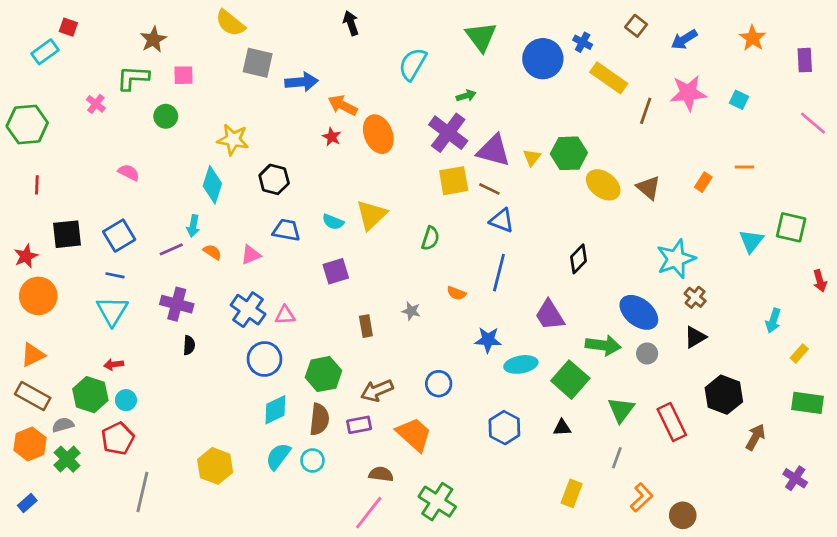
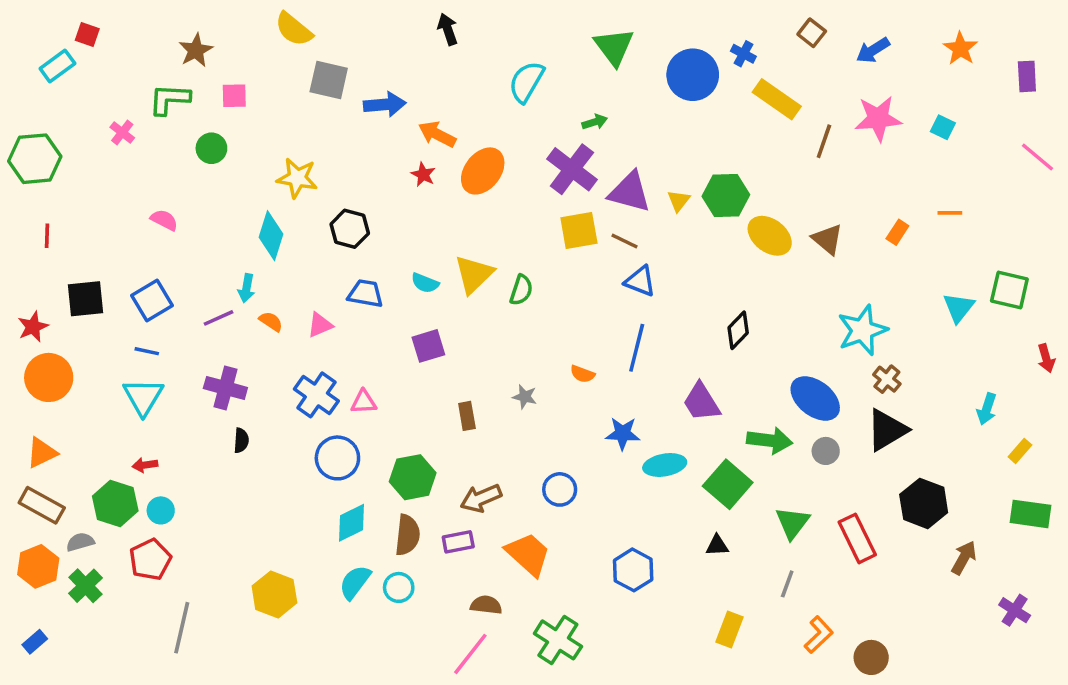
orange ellipse: (378, 134) -> (483, 171), turned 60
green semicircle: (430, 238) -> (521, 290), moved
black triangle: (695, 337) -> (887, 430), size x1.5
blue hexagon: (504, 428) -> (633, 570), moved

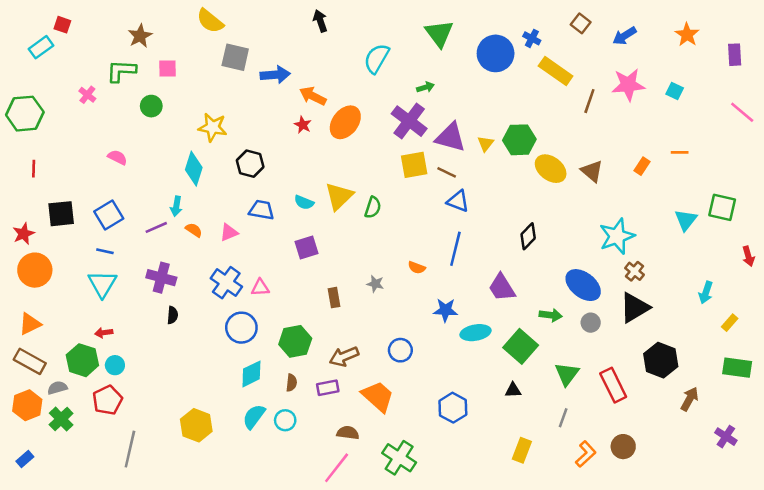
green arrow: (770, 440) -> (551, 315), size x0.7
brown semicircle: (407, 535) -> (291, 383), size x0.6
brown circle: (871, 657) -> (623, 447), moved

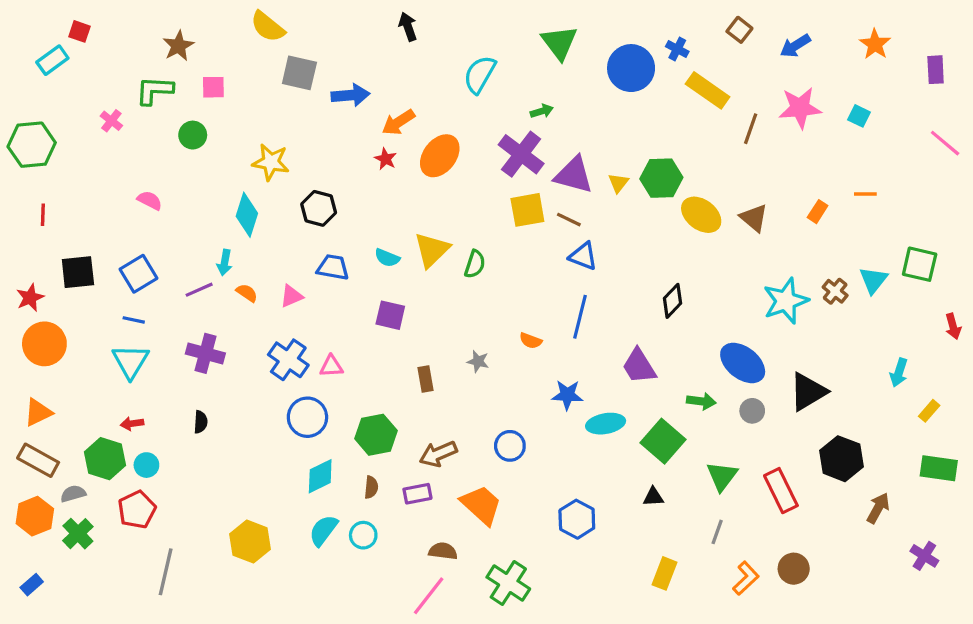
orange arrow: (313, 96) -> (398, 122), turned -60
purple square: (306, 247) -> (390, 315), turned 30
brown cross: (634, 271) -> (835, 291), moved
black semicircle: (173, 315) -> (201, 422), moved

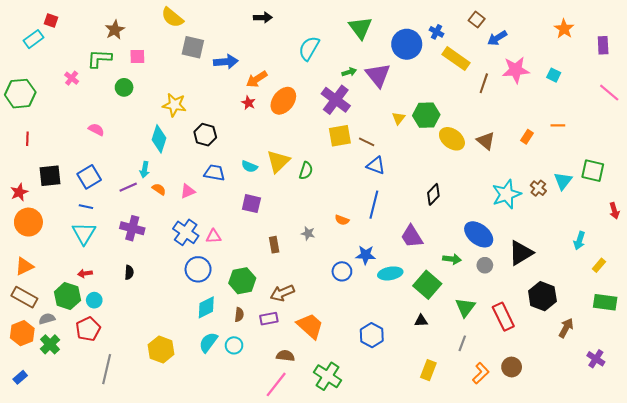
black arrow: (408, 27) -> (263, 17), turned 108
blue arrow: (795, 46) -> (497, 38), moved
purple triangle: (574, 175) -> (378, 75), moved, turned 36
blue circle: (510, 446) -> (342, 271), moved

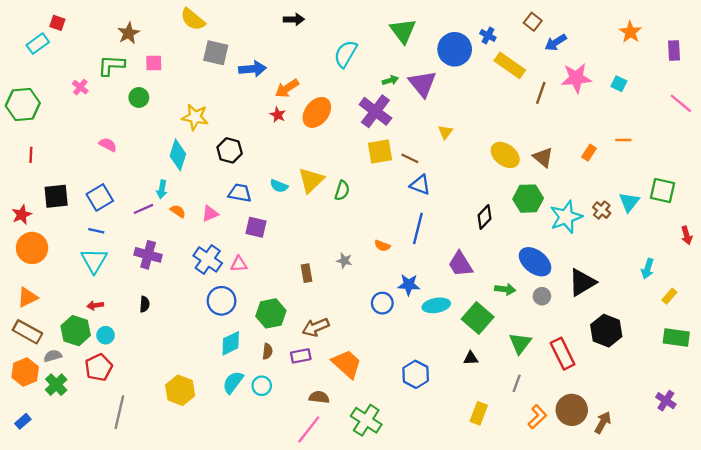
green hexagon: (426, 115) -> (528, 199), moved
purple square: (251, 204) -> (256, 227), moved
brown arrow: (566, 328) -> (603, 423), moved
brown circle: (512, 367) -> (572, 410), size x1.4

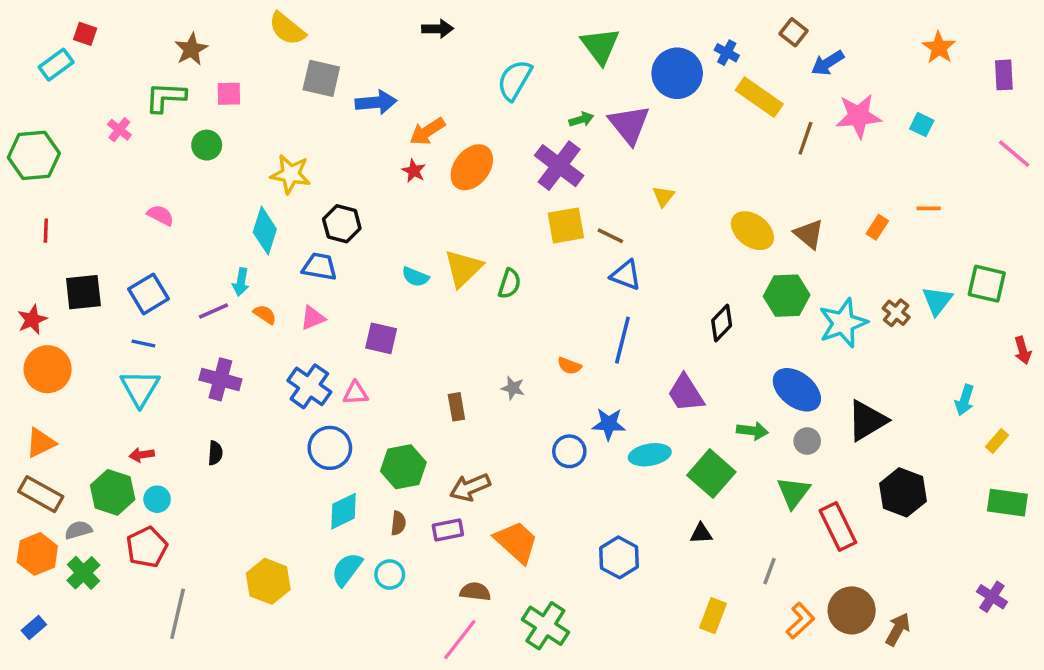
blue trapezoid: (240, 193) -> (320, 267), moved
green triangle: (520, 343) -> (793, 492), moved

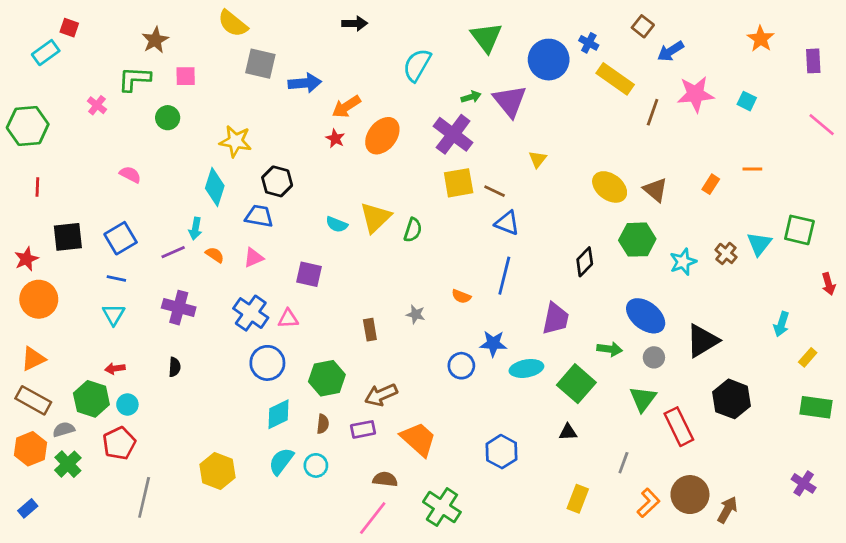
cyan star: (843, 323) -> (683, 262), size x0.7
cyan triangle: (140, 388) -> (114, 314), size x0.7
purple trapezoid: (686, 393) -> (556, 319), turned -136

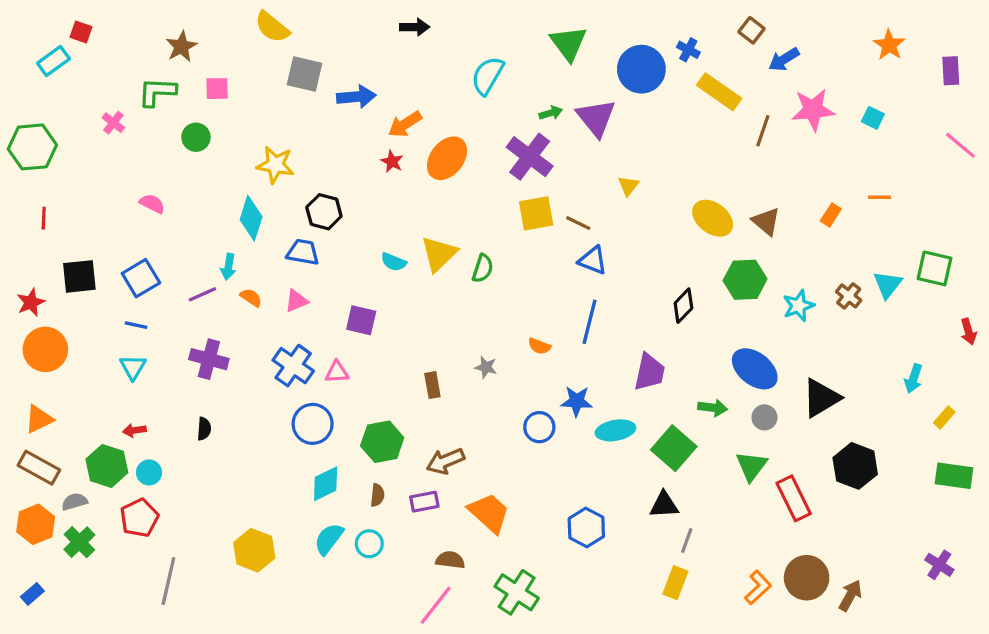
black triangle: (568, 432) -> (664, 505), size x1.4
gray line: (623, 463) -> (687, 540), moved

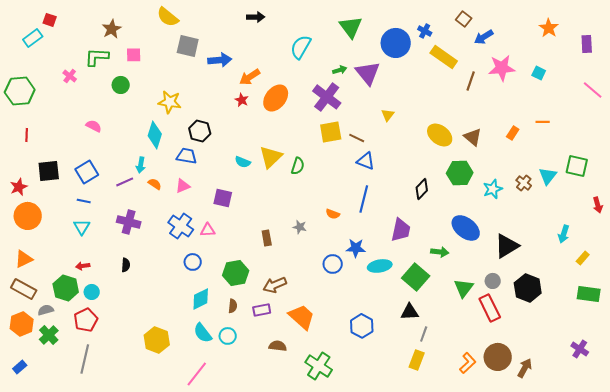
gray circle: (764, 417) -> (493, 281), moved
blue circle: (313, 424) -> (193, 262), size x0.7
cyan semicircle: (329, 539) -> (203, 333), turned -75
gray line: (168, 581) -> (85, 359), moved
pink line: (436, 605) -> (197, 374), moved

